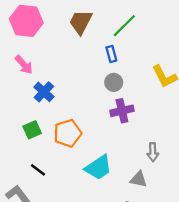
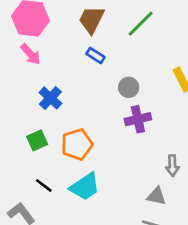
blue rectangle: (111, 54) -> (95, 55), moved, turned -42
pink arrow: (24, 65) -> (31, 54), moved
cyan trapezoid: (98, 168) -> (85, 187), moved

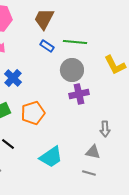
green line: (141, 24) -> (75, 42), moved, turned 50
gray circle: (129, 87) -> (72, 70), size x1.5
cyan trapezoid: (85, 187) -> (51, 157), moved

